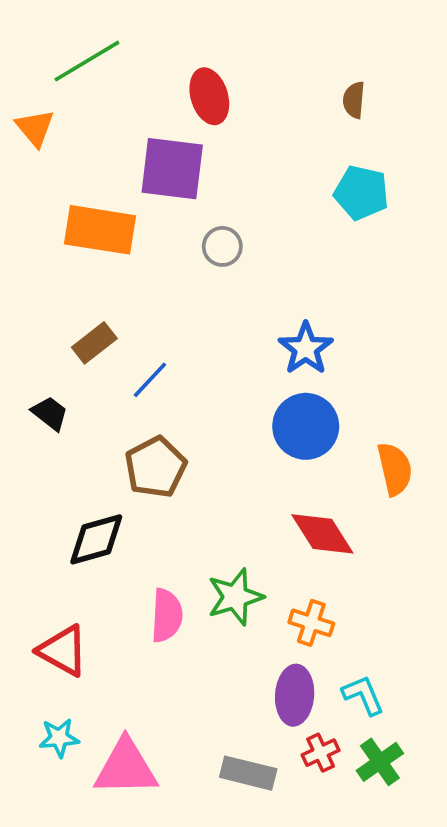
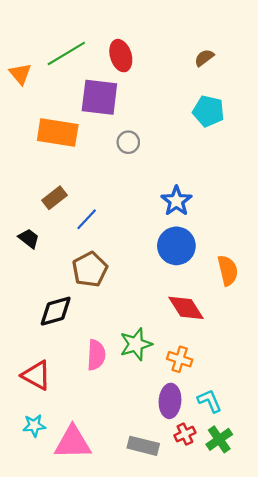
green line: (87, 61) -> (66, 53), moved
brown semicircle: (354, 100) -> (204, 58), turned 48

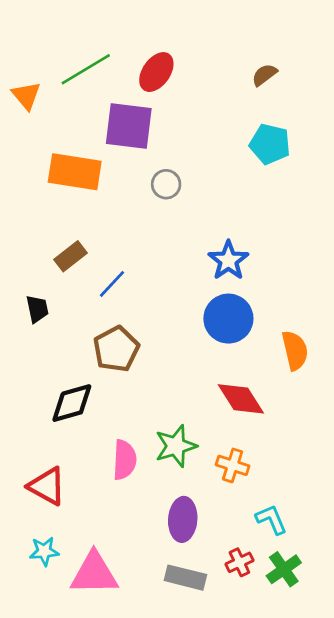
red ellipse: (121, 56) -> (156, 72), turned 52
black trapezoid: (29, 238) -> (37, 309), turned 40
purple ellipse: (170, 401) -> (183, 519), moved

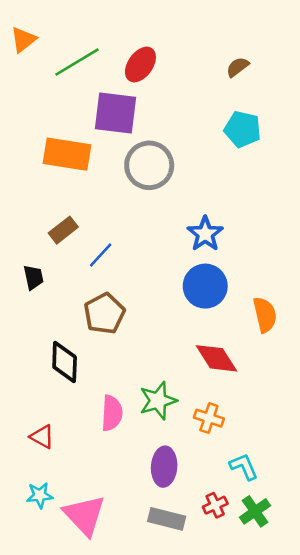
orange triangle: (26, 96) -> (23, 40), moved, turned 32
gray circle: (166, 184) -> (149, 165), size x1.8
black diamond: (72, 403) -> (65, 362), turned -72
red triangle: (47, 486) -> (42, 437), size x0.7
pink triangle: (94, 573) -> (84, 515), turned 48

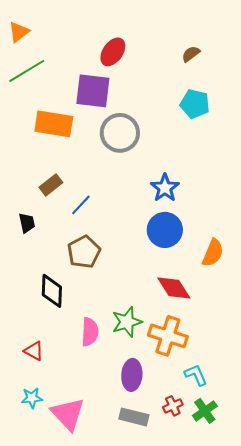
green line: (77, 62) -> (27, 71), moved
orange semicircle: (265, 315) -> (213, 253), turned 36
orange cross: (209, 418) -> (168, 336), size x1.6

